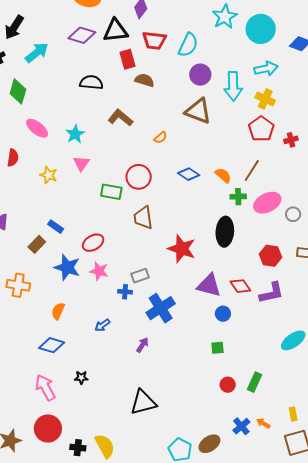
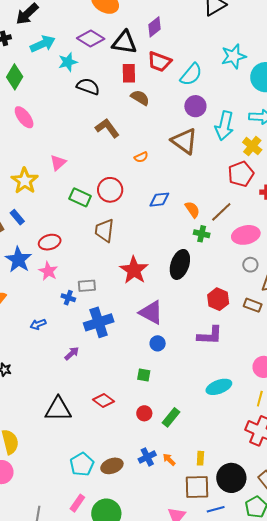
cyan star: (75, 134) -> (68, 62), moved
blue diamond: (189, 174) -> (159, 200), turned -55
yellow star: (49, 175) -> (25, 181), moved, size x1.5
pink ellipse: (267, 203) -> (246, 235), moved
red diamond: (240, 286) -> (104, 400), moved, turned -35

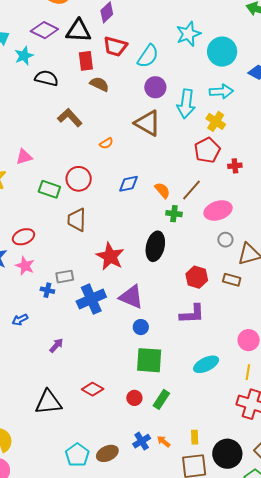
pink triangle: (58, 163) -> (24, 157), turned 30
blue cross: (99, 322) -> (91, 299), moved
green square: (144, 375) -> (149, 360), moved, size x2.0

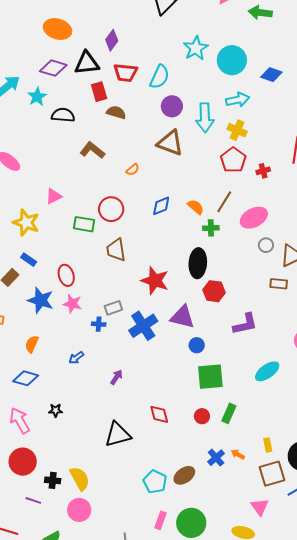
red ellipse: (23, 237) -> (66, 275), turned -75
red hexagon: (197, 277) -> (214, 291), moved
red diamond: (93, 389) -> (159, 414), turned 55

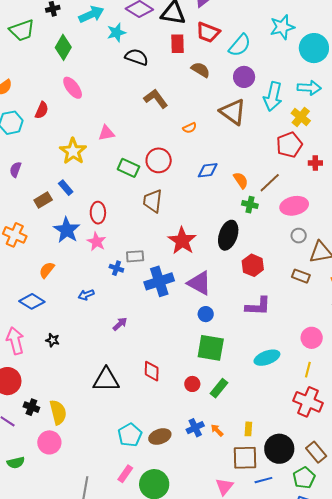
brown semicircle: (116, 112) -> (201, 70), moved
red hexagon: (214, 291) -> (253, 265), moved

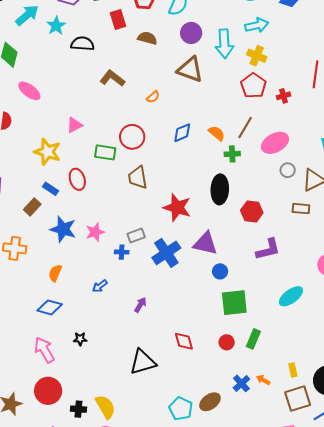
red ellipse: (98, 213) -> (77, 179), moved
pink star: (96, 242) -> (95, 232), turned -30

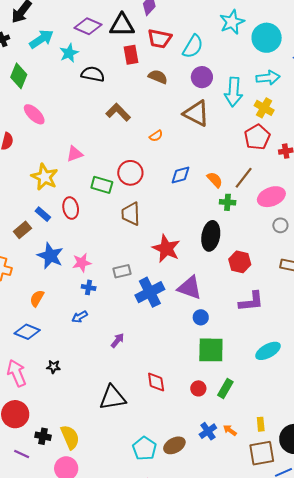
blue cross: (122, 252) -> (89, 287), moved

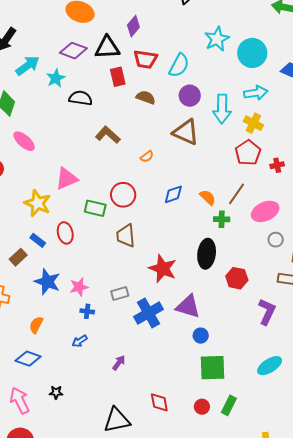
pink triangle: (75, 154) -> (66, 179), size x1.4
purple L-shape: (251, 301) -> (267, 312), moved, turned -56

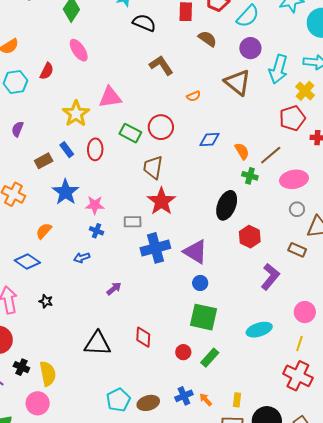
red star: (163, 269) -> (161, 201), moved

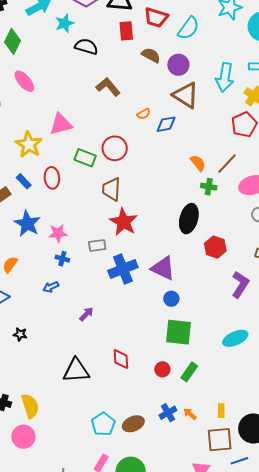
purple circle: (250, 48) -> (178, 65), moved
blue diamond: (209, 140) -> (166, 124), moved

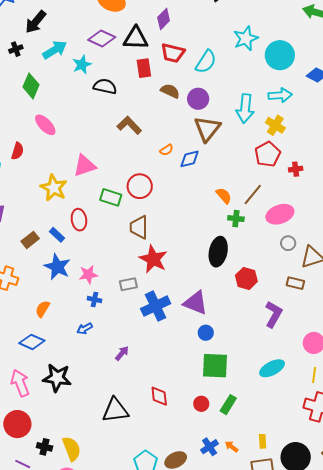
brown triangle: (186, 95) -> (207, 129), turned 40
blue rectangle: (24, 181) -> (57, 235), moved
black star: (20, 334) -> (57, 378), size x2.0

